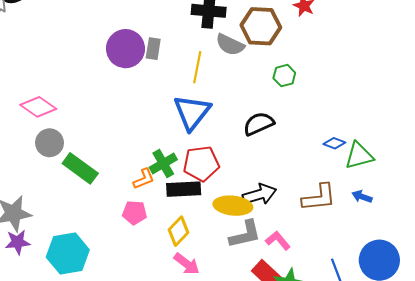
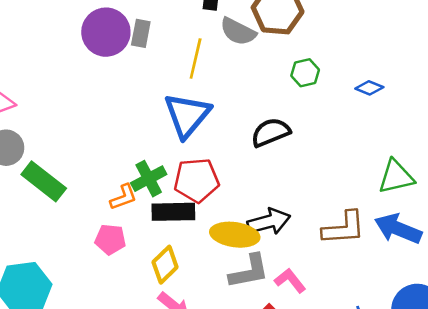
blue diamond: (334, 143) -> (369, 88), moved
blue arrow: (362, 197) -> (398, 229), size x1.8

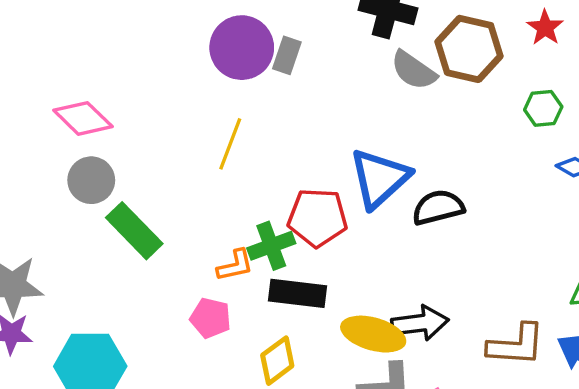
yellow line: (196, 59) -> (230, 144), moved
green hexagon: (305, 73) -> (543, 108), moved
blue triangle: (187, 115) -> (379, 178), moved
red pentagon: (197, 180) -> (317, 218), moved

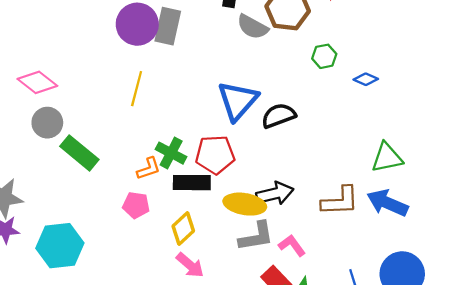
gray rectangle: (287, 55) -> (168, 26), size x1.5
green hexagon: (543, 108) -> (324, 56), moved
red pentagon: (317, 218) -> (215, 155), moved
green cross: (271, 246) -> (171, 153), turned -36

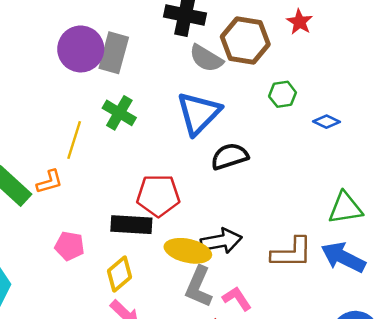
yellow line: (137, 89) -> (74, 140), moved
blue triangle: (238, 101) -> (199, 113), moved
green cross: (171, 153) -> (119, 113), moved
orange L-shape: (149, 169) -> (50, 182), moved
gray L-shape: (256, 236) -> (199, 287), turned 120

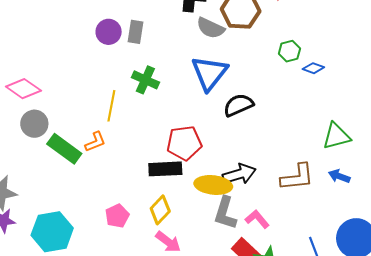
purple circle: (81, 49) -> (109, 32), size x0.7
gray rectangle: (114, 53) -> (136, 32), size x0.7
green hexagon: (283, 94) -> (289, 51), moved
pink pentagon: (69, 246) -> (117, 216), moved, turned -30
blue arrow: (343, 257) -> (339, 176), size x0.6

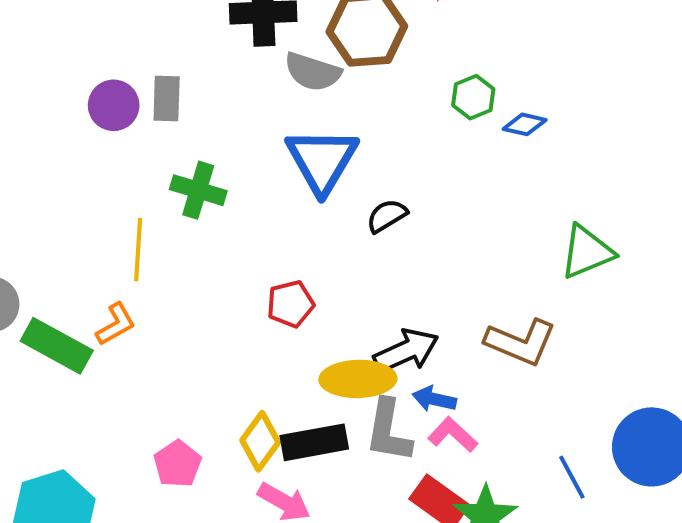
black semicircle: (238, 105) -> (387, 216), size x0.7
red pentagon: (184, 143) -> (291, 304), size x0.7
black rectangle: (165, 169) -> (314, 442), moved
blue arrow: (339, 176) -> (434, 399), moved
brown L-shape: (297, 177) -> (521, 342), turned 36

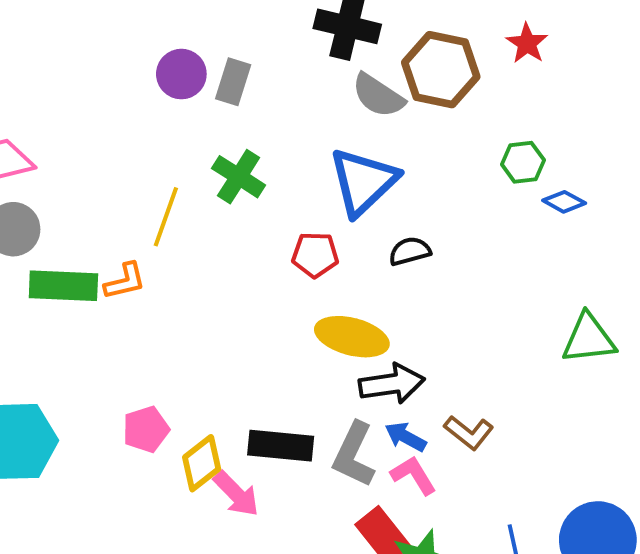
red pentagon: (291, 304) -> (315, 255), moved
brown L-shape: (521, 342) -> (469, 433), moved, size x0.7
green rectangle: (57, 346) -> (63, 286), turned -42
yellow ellipse: (358, 379) -> (352, 337), moved
yellow diamond: (260, 441) -> (202, 463), moved

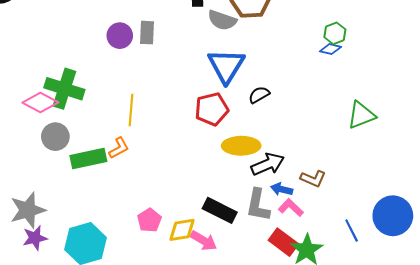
green hexagon: (523, 162) -> (335, 33), moved
green cross: (239, 177) -> (64, 89), moved, size x1.4
red pentagon: (315, 255) -> (212, 109), size x1.4
black rectangle: (281, 446) -> (220, 210), turned 36
yellow diamond: (202, 463) -> (182, 230), turned 44

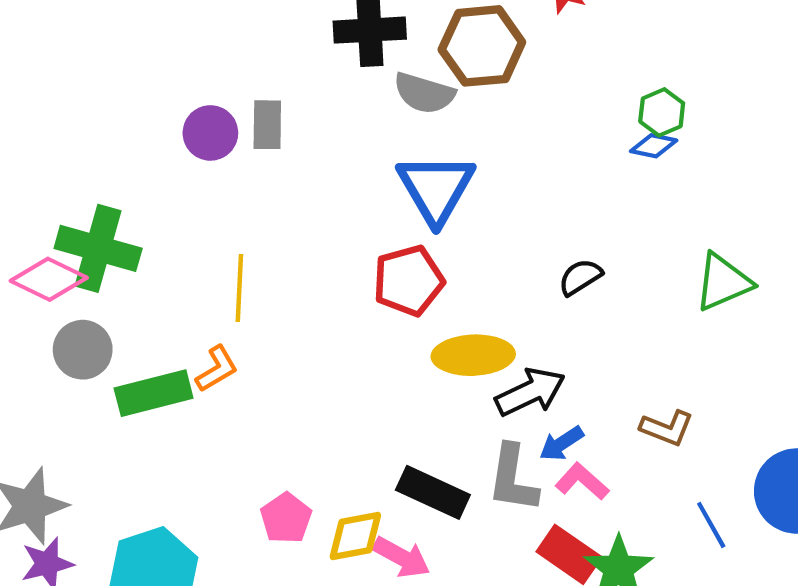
black semicircle: (259, 95) -> (580, 277), moved
brown L-shape: (313, 179) -> (667, 428), moved
blue arrow: (282, 189) -> (561, 443), turned -45

